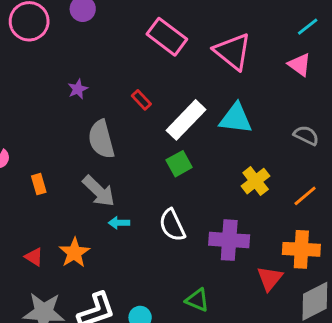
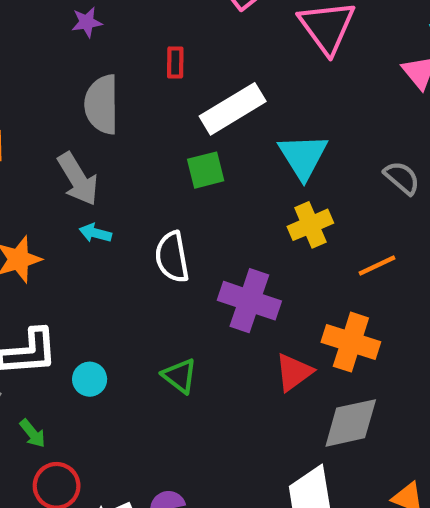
red rectangle: (141, 100) -> (175, 62), turned 30
cyan triangle: (236, 118) -> (303, 156), moved, turned 36

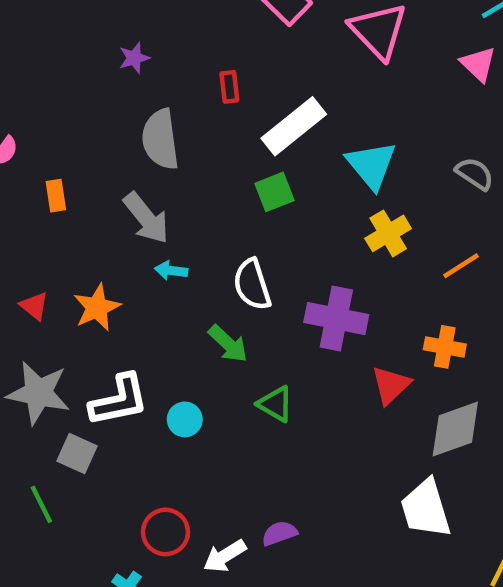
orange cross: (351, 342) -> (445, 347), size x0.7
green arrow: (32, 433) -> (228, 344), moved, size x1.4

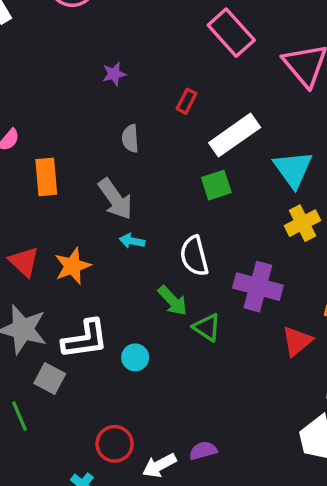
red rectangle: (229, 87) -> (187, 101), turned 30
gray semicircle: (160, 139) -> (130, 138), size x0.6
orange rectangle: (56, 196) -> (46, 177), size x1.5
red triangle: (34, 306) -> (24, 262), size x1.4
green triangle: (276, 404) -> (207, 327), moved

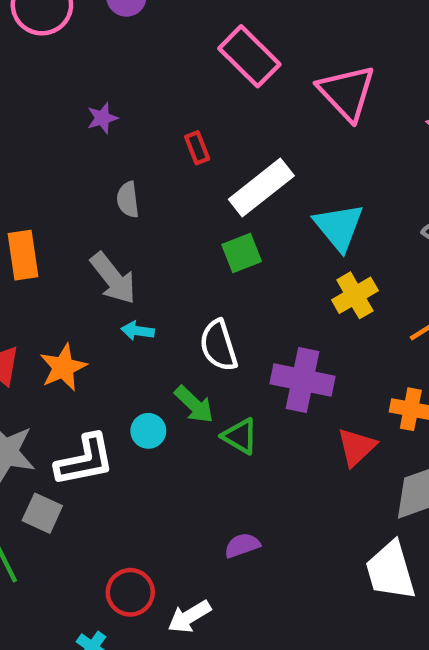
red rectangle: (187, 101) -> (197, 148), turned -45
cyan circle: (135, 357) -> (148, 431), moved
purple semicircle: (203, 451) -> (242, 545), moved

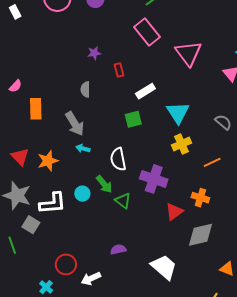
purple star: (102, 118) -> (94, 53), moved
white rectangle: (261, 188) -> (145, 91), size x0.7
white trapezoid: (390, 571) -> (164, 267), moved, turned 140

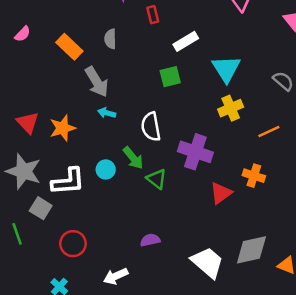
orange rectangle: (36, 109) -> (69, 47), moved, turned -45
gray diamond: (201, 235) -> (251, 250), moved
red circle: (66, 264) -> (73, 244), moved

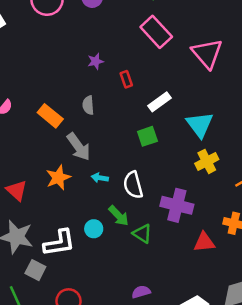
cyan arrow: (107, 113) -> (100, 178), moved
orange star: (63, 128) -> (58, 178), moved
red triangle: (221, 193) -> (204, 242), turned 35

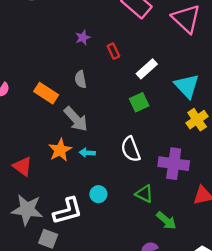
cyan arrow: (100, 178) -> (87, 153), moved
green arrow: (119, 216) -> (166, 221), moved

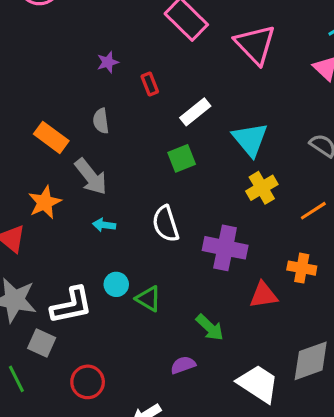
orange star: (60, 150) -> (45, 202), moved
green triangle: (144, 194) -> (148, 299), moved

